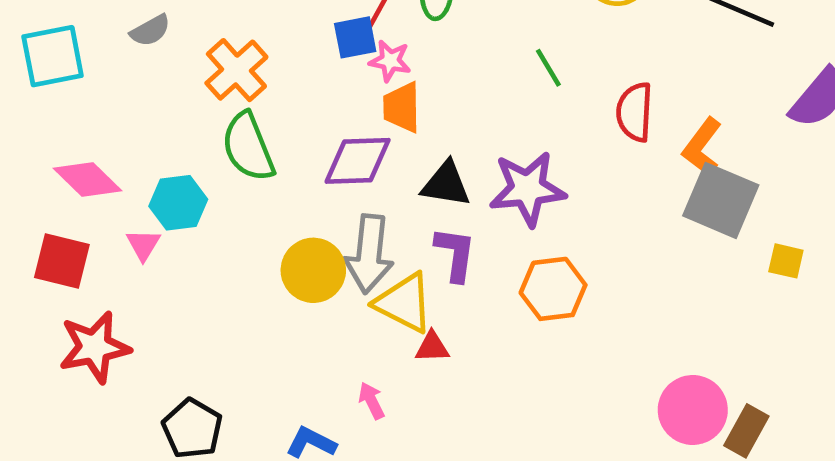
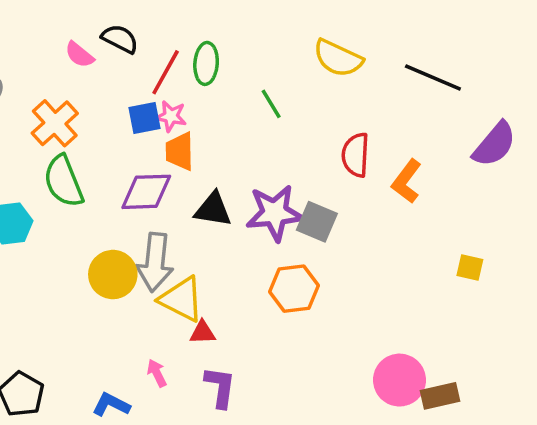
blue square: (355, 37) -> (144, 118), moved
green line: (548, 68) -> (271, 104), moved
gray square: (721, 200) -> (317, 222), moved, size x0.7
purple L-shape: (455, 254) -> (220, 387), moved
brown rectangle: (746, 431) -> (440, 396), turned 48

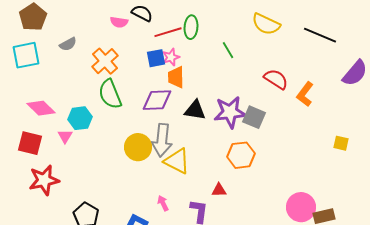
pink semicircle: (79, 55) -> (119, 22), turned -30
red line: (166, 72) -> (168, 32), turned 44
pink star: (171, 116) -> (171, 57), turned -30
red semicircle: (356, 155) -> (276, 79), turned 120
red triangle: (203, 333) -> (219, 190), moved

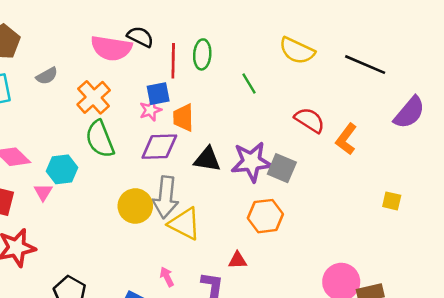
pink semicircle: (119, 22) -> (111, 48), size x1.8
red line: (168, 32) -> (173, 61), turned -72
pink star: (171, 57) -> (150, 110), moved

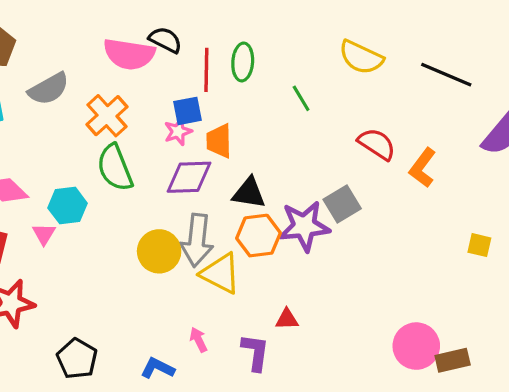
gray semicircle: (47, 76) -> (49, 89), size x1.5
purple star: (252, 162) -> (304, 226), moved
gray square: (282, 168) -> (342, 204), turned 36
orange hexagon: (265, 216) -> (258, 236), moved

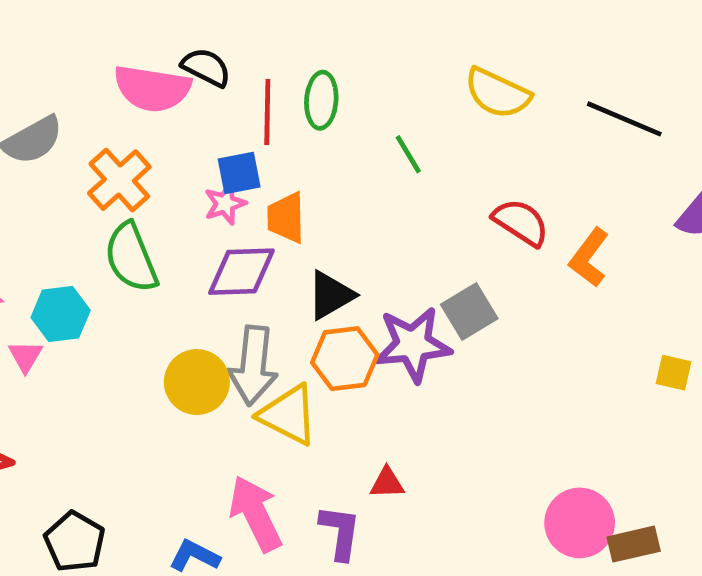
black triangle: (249, 193) -> (331, 295), turned -39
pink arrow: (199, 340) -> (256, 514), size x2.0

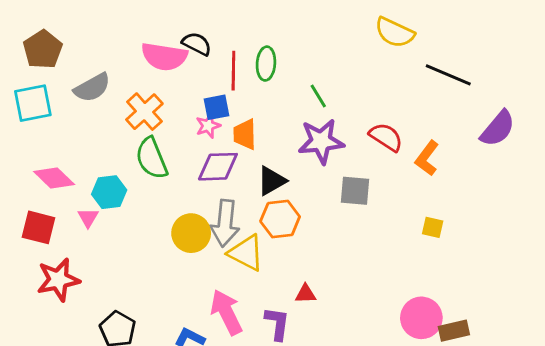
yellow semicircle: (497, 93) -> (395, 32), moved
gray square: (469, 312) -> (355, 191), turned 36
purple star: (413, 344) -> (321, 141), moved
yellow square: (674, 373) -> (433, 227), moved

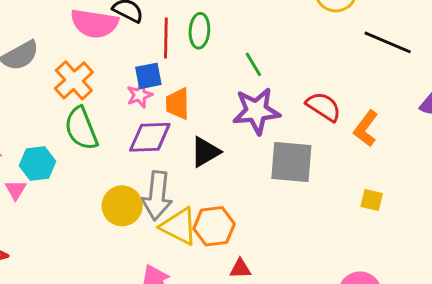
gray square: (355, 191) -> (291, 162), size x1.4
orange hexagon: (280, 219) -> (214, 226), moved

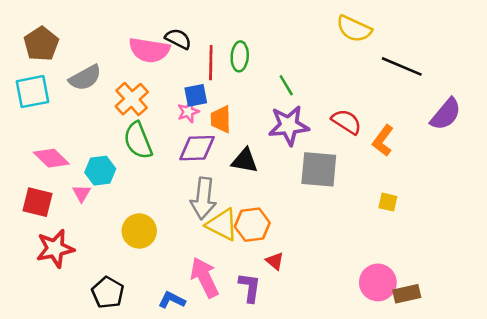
black triangle: (205, 152) -> (245, 161), turned 40
yellow circle: (122, 206) -> (139, 231), moved
red triangle: (240, 269) -> (275, 261), turned 42

